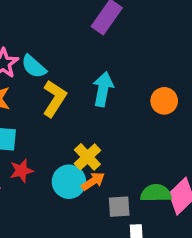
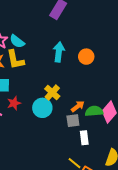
yellow L-shape: (54, 99) -> (15, 60), moved, turned 140
orange circle: (164, 101) -> (86, 57), moved
orange arrow: (93, 181) -> (78, 106), moved

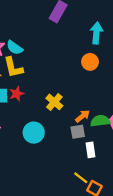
cyan arrow: (59, 52) -> (96, 33), moved
red star: (14, 103) -> (17, 94), moved
cyan circle: (42, 108) -> (34, 133), moved

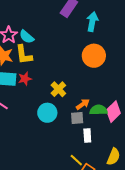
cyan arrow: (96, 33) -> (92, 22), moved
orange circle: (90, 62) -> (94, 56), size x1.5
cyan circle: (34, 133) -> (47, 113), moved

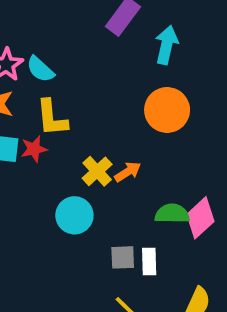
yellow L-shape: (24, 55) -> (52, 118), moved
orange arrow: (83, 104) -> (128, 172), moved
gray square: (77, 118) -> (123, 257), moved

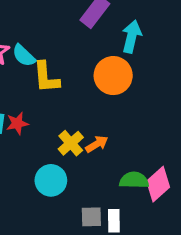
orange circle: (167, 110) -> (113, 76), moved
yellow L-shape: (52, 118) -> (46, 77), moved

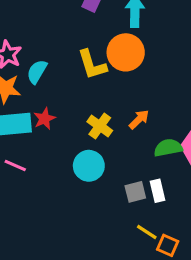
cyan semicircle: (24, 56) -> (37, 72), moved, turned 90
yellow L-shape: (46, 77) -> (92, 65), moved
orange arrow: (97, 144) -> (139, 119), moved

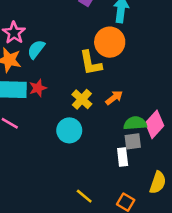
yellow L-shape: (92, 65) -> (91, 63), moved
gray square: (135, 192) -> (133, 141), moved
yellow line: (147, 232) -> (84, 196), moved

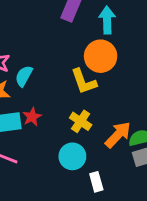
orange arrow: (114, 98) -> (118, 135), moved, size x1.5
white rectangle: (123, 157) -> (96, 182), moved

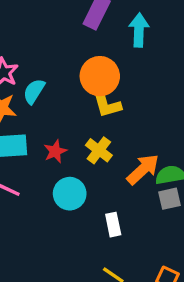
orange circle: (101, 56) -> (100, 76), moved
red star: (32, 117) -> (55, 151), moved
cyan circle: (72, 156) -> (70, 194), moved

